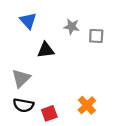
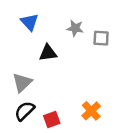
black semicircle: (23, 105) -> (25, 111), turned 126

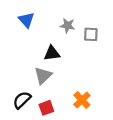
black triangle: (48, 53) -> (52, 53), moved
gray triangle: (22, 82) -> (43, 76), moved

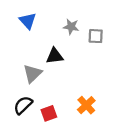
gray triangle: (43, 76) -> (32, 74), moved

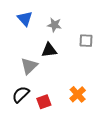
gray star: (71, 27) -> (54, 25), moved
gray square: (96, 36) -> (86, 41), moved

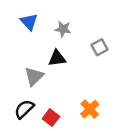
gray square: (86, 41) -> (99, 47), turned -32
red square: (44, 102) -> (51, 118), turned -32

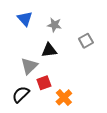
orange cross: (90, 109) -> (64, 97), moved
red square: (51, 118) -> (44, 83), moved, turned 32

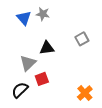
gray star: (54, 25) -> (43, 14), moved
orange cross: (64, 97) -> (85, 93), moved

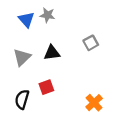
gray triangle: (28, 63) -> (22, 57), moved
black semicircle: (20, 90) -> (22, 99), turned -30

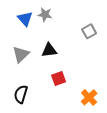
gray square: (91, 43) -> (89, 31), moved
red square: (46, 87) -> (59, 79), moved

